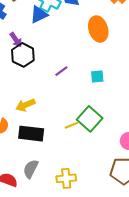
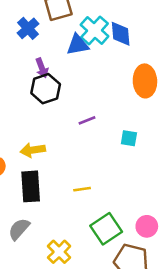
green square: (90, 119) -> (106, 229), moved
black rectangle: (31, 134) -> (31, 186), turned 65
yellow cross: (66, 178) -> (59, 252), turned 36

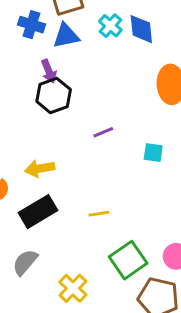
blue cross: (28, 28) -> (31, 25), turned -30
cyan cross: (95, 30) -> (110, 26), size x0.7
blue triangle: (78, 45) -> (66, 36), moved
black rectangle: (31, 186) -> (38, 212), turned 64

